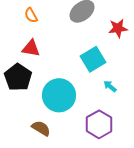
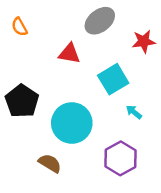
orange semicircle: (31, 15) -> (19, 27), moved
red triangle: (31, 48) -> (69, 54), moved

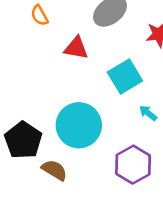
orange semicircle: (19, 27) -> (39, 15), moved
black pentagon: (22, 101) -> (23, 140), moved

